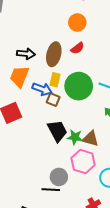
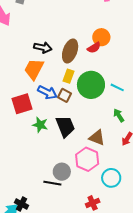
orange circle: (77, 22) -> (101, 37), moved
blue arrow: (42, 89) -> (47, 92), moved
green star: (75, 137) -> (40, 125), moved

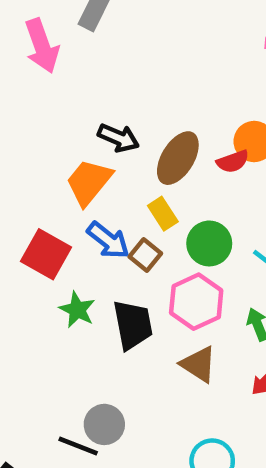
yellow rectangle: (68, 76) -> (163, 214), turned -64
green circle: (91, 85) -> (209, 243), size x0.7
red square: (22, 104) -> (46, 254), turned 35
pink hexagon: (87, 159) -> (196, 302), moved

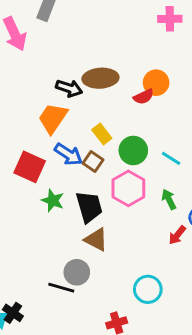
brown ellipse: (178, 158) -> (100, 78), moved, turned 60
brown triangle: (199, 364) -> (96, 240), moved

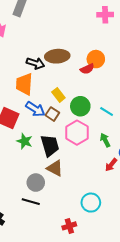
orange trapezoid: (53, 118) -> (24, 84), turned -30
gray circle: (77, 272) -> (36, 183), moved

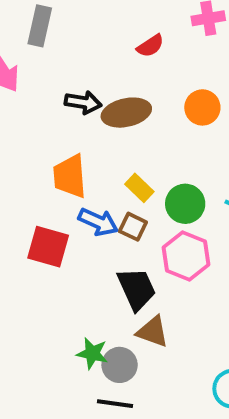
black arrow: (35, 63) -> (83, 102), moved
red semicircle: (87, 69) -> (150, 46), moved
green star: (25, 141) -> (92, 353), moved

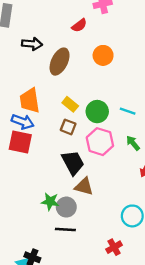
red semicircle: (150, 46) -> (79, 25), moved
black arrow: (83, 102) -> (32, 44), moved
brown ellipse: (126, 113) -> (60, 62), turned -48
blue arrow: (98, 222) -> (23, 122), moved

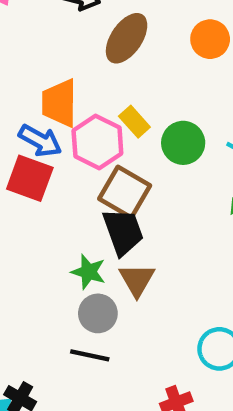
brown square: (68, 127) -> (125, 192), moved, size x1.6
pink hexagon: (100, 142) -> (97, 142), moved
brown triangle: (84, 186) -> (137, 280), turned 36
green star: (50, 202) -> (88, 272), moved

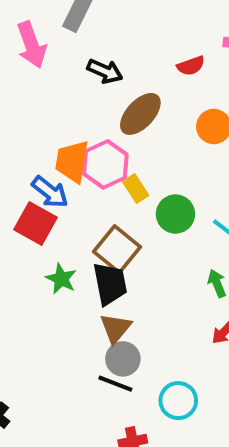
pink hexagon: (97, 142) -> (105, 164), moved
green star: (88, 272) -> (61, 279), moved
gray circle: (98, 313) -> (123, 359), moved
black line: (90, 355) -> (115, 384), moved

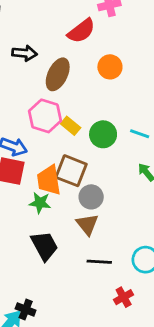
red semicircle: (191, 66) -> (81, 31), size x1.5
orange trapezoid: (72, 162) -> (49, 180), moved
black trapezoid: (110, 284) -> (44, 246), moved
gray circle: (123, 359) -> (91, 197), moved

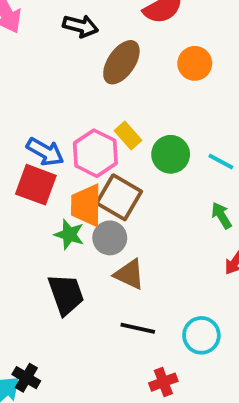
pink hexagon: (45, 116) -> (95, 153), moved
gray circle: (91, 197) -> (110, 238), moved
brown triangle: (87, 224) -> (129, 274), turned -35

